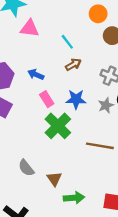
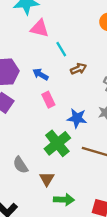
cyan line: (67, 42) -> (61, 49), moved
blue star: (76, 99) -> (77, 118), moved
green cross: (58, 126) -> (57, 143), moved

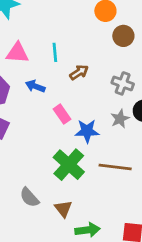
pink triangle: (40, 28) -> (17, 53), moved
cyan line: (61, 49) -> (55, 52), turned 35
pink rectangle: (48, 100) -> (62, 114), moved

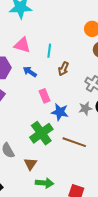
brown arrow: (79, 72) -> (63, 69), turned 136

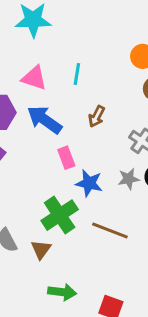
cyan line: (49, 51) -> (77, 74), moved
blue arrow: (30, 72) -> (45, 120), size x1.6
brown triangle: (30, 164) -> (41, 249), moved

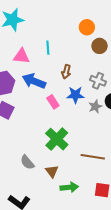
blue star: (89, 183) -> (75, 95), moved
brown line: (110, 231) -> (93, 157), moved
brown triangle: (41, 249) -> (52, 171), moved

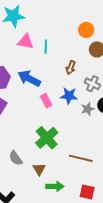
pink triangle: (21, 56) -> (26, 42), moved
brown arrow: (66, 72) -> (71, 68), moved

